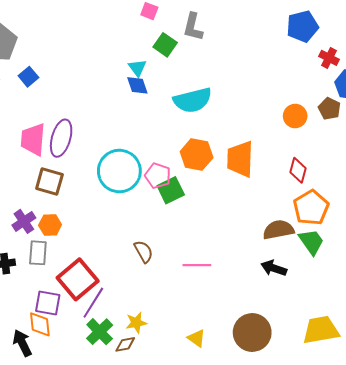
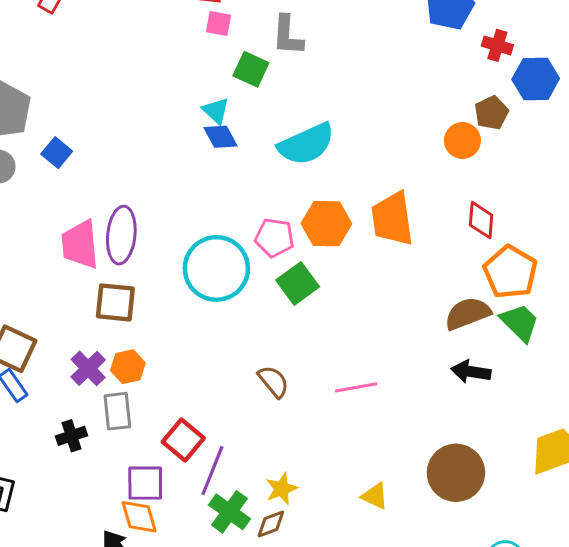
brown pentagon: (329, 109) -> (491, 113), moved, turned 30
pink pentagon: (158, 176) -> (274, 238), moved
red square: (78, 279) -> (183, 440), size x0.7

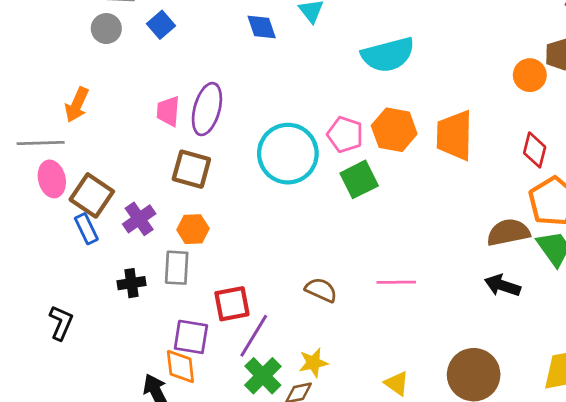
blue diamond: (221, 137) -> (262, 27), moved
pink trapezoid: (80, 244) -> (168, 111), size x0.7
purple cross: (88, 368) -> (139, 219), moved
brown semicircle: (273, 382) -> (321, 290), moved, turned -36
red square: (183, 440) -> (232, 304), turned 30

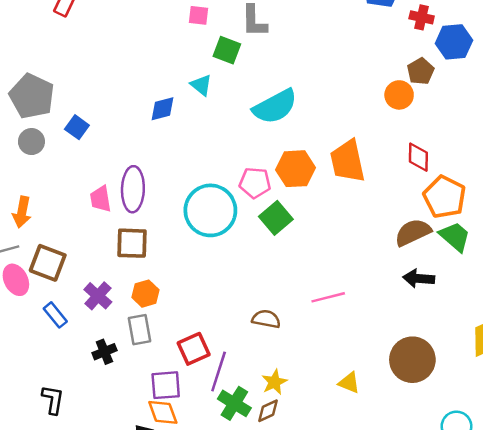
blue diamond: (262, 27) -> (163, 109), turned -72
brown square: (92, 195) -> (48, 263), moved

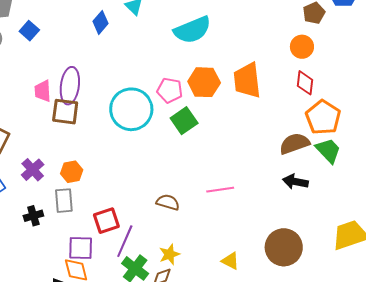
orange circle: (399, 95) -> (302, 47), moved
blue diamond: (163, 109) -> (101, 22), turned -40
brown square: (132, 243) -> (65, 112), moved

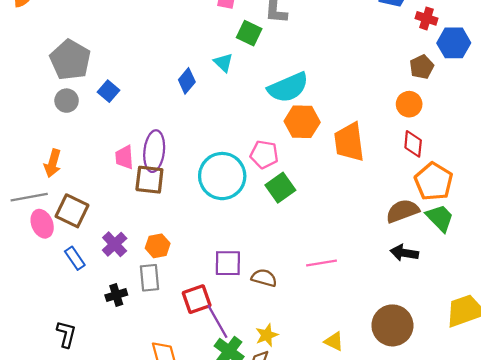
orange hexagon: (204, 82) -> (302, 122), moved
purple line: (125, 241) -> (217, 321), turned -52
purple square: (81, 248) -> (228, 263), moved

